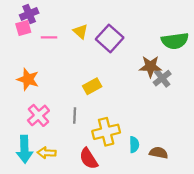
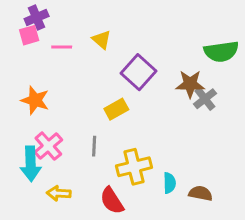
purple square: (110, 38) -> (138, 72), moved
cyan arrow: (24, 149) -> (31, 164), moved

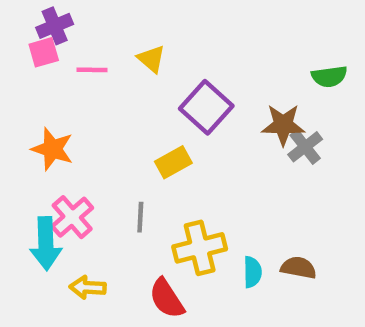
green semicircle: (221, 51) -> (329, 76), size x0.7
brown semicircle: (201, 193) -> (299, 268), moved

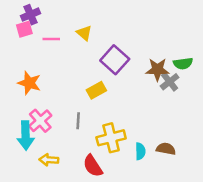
green semicircle: (329, 76) -> (183, 63), moved

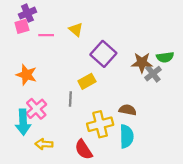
gray line: (78, 121) -> (70, 99), moved
brown semicircle: (166, 149) -> (128, 110), moved
cyan semicircle: (140, 151) -> (127, 136), size x1.5

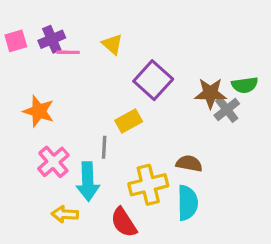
purple cross: (27, 13) -> (52, 39), moved
pink square: (22, 26) -> (16, 41), moved
cyan arrow: (23, 122) -> (88, 182), moved

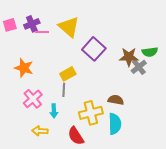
yellow triangle: (112, 44) -> (69, 27), size x1.6
yellow rectangle: (129, 121) -> (68, 74), moved
cyan arrow: (88, 182) -> (54, 111), size x0.6

